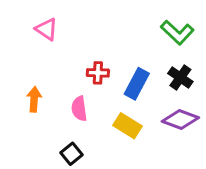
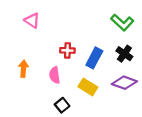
black square: (71, 154) -> (62, 105), moved

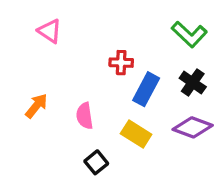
red cross: (67, 50) -> (121, 63), moved
orange arrow: (23, 69) -> (36, 106), turned 35

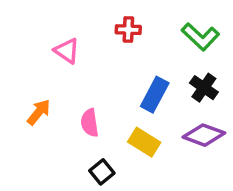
pink triangle: (50, 31) -> (67, 51), moved
red cross: (121, 63) -> (128, 30), moved

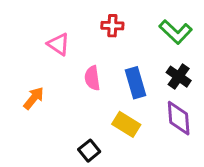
blue rectangle: (155, 95) -> (135, 83), turned -44
pink semicircle: (90, 123) -> (92, 78), moved
purple diamond: (204, 135) -> (179, 118), turned 66

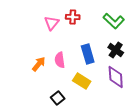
pink triangle: (58, 44) -> (52, 23), moved, turned 35
pink semicircle: (92, 78) -> (60, 60), moved
orange arrow: (34, 98) -> (39, 64), moved

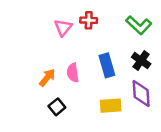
yellow rectangle: (82, 81) -> (111, 106), moved, turned -36
black square: (58, 98) -> (57, 107), moved

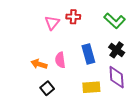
orange arrow: (47, 78) -> (39, 64), turned -112

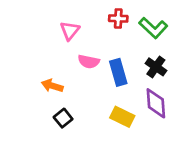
red cross: (73, 17) -> (118, 18), moved
pink semicircle: (60, 60) -> (89, 62), moved, turned -70
yellow rectangle: (91, 87) -> (122, 117), turned 30

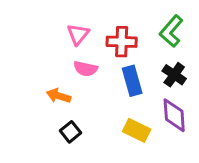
red cross: (118, 18) -> (122, 42), moved, size x1.4
green L-shape: (153, 28) -> (171, 31), turned 88
pink semicircle: (89, 62) -> (86, 69), moved

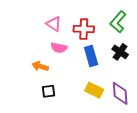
pink triangle: (78, 34) -> (54, 24), turned -35
purple diamond: (174, 115) -> (120, 93), moved
black square: (71, 132) -> (49, 91), turned 32

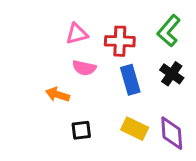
pink triangle: (54, 24) -> (77, 34), turned -49
black square: (49, 91) -> (81, 130), moved

